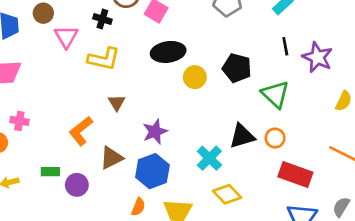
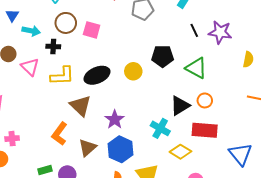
black ellipse: (168, 52) -> (97, 75), moved
brown triangle: (117, 103) -> (80, 106), size x1.6
red rectangle: (295, 174) -> (205, 130), moved

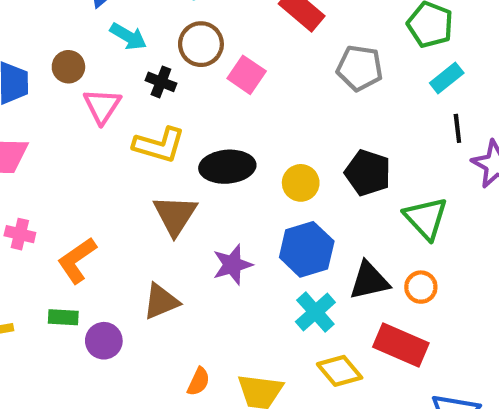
black line: (194, 30) -> (457, 128), moved
orange L-shape: (59, 134) -> (77, 260), moved
blue hexagon: (121, 149) -> (307, 249), moved

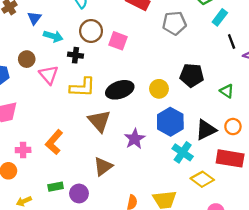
green triangle: (426, 218) -> (227, 91), size x0.6
orange L-shape: (77, 260) -> (54, 142), moved

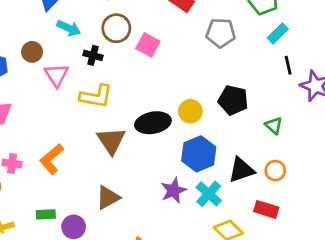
black ellipse: (120, 90) -> (153, 123), moved
purple star: (135, 139) -> (174, 190), moved
red rectangle: (230, 158) -> (266, 209), size x0.7

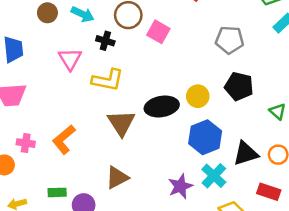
gray pentagon: (221, 33) -> (230, 40), moved
brown circle: (32, 52) -> (47, 13), moved
purple star: (174, 190) -> (180, 186), moved

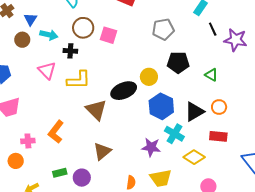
purple star: (180, 186) -> (151, 147), turned -30

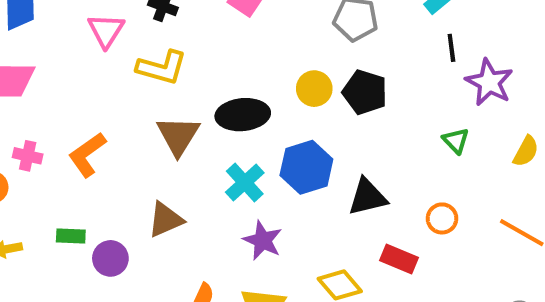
green triangle: (211, 75) -> (456, 141), moved
yellow circle: (149, 77) -> (314, 89), moved
orange circle: (219, 107) -> (442, 218), moved
cyan cross: (174, 134) -> (245, 182), moved

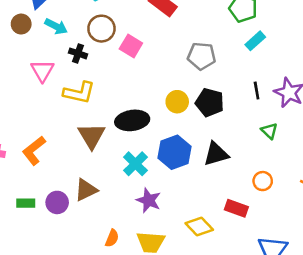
black line: (451, 48) -> (257, 90), moved
black triangle: (367, 197) -> (216, 154), moved
purple circle: (110, 258) -> (57, 202), moved

